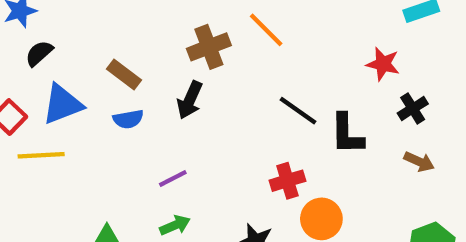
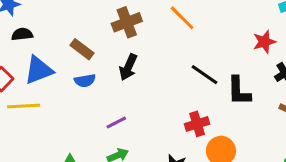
brown cross: (209, 47) -> (127, 22), moved
black semicircle: (39, 53) -> (22, 34), turned 36
red star: (383, 64) -> (264, 42), turned -30

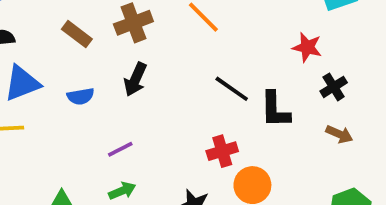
red star: (264, 42) -> (307, 47), turned 30
brown rectangle: (82, 49) -> (77, 34), moved

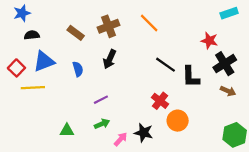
black cross: (334, 87) -> (225, 64), size x1.5
blue semicircle: (81, 96) -> (78, 69), turned -96
red cross: (222, 151) -> (160, 101), turned -35

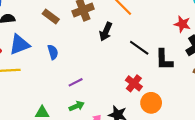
black arrow: (110, 59) -> (106, 32), moved

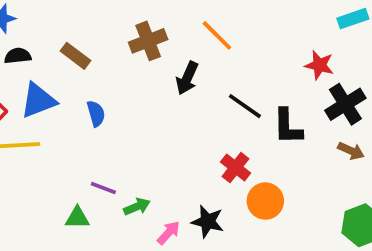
brown rectangle: (51, 16) -> (75, 56), moved
purple line: (76, 82) -> (103, 188), moved, turned 48

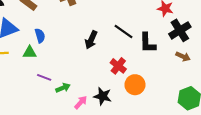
black arrow: (187, 78) -> (91, 40), moved
green triangle: (77, 218) -> (30, 52), moved

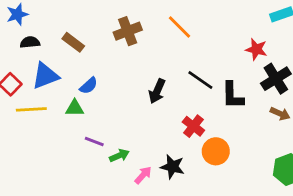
blue semicircle: (40, 36) -> (89, 86), turned 64

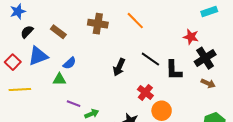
brown cross: (128, 31) -> (98, 24), turned 30
black semicircle: (30, 42) -> (27, 32), turned -40
yellow line: (31, 109) -> (20, 89), moved

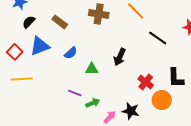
black line: (150, 59) -> (158, 38), moved
black L-shape: (174, 70) -> (176, 78), moved
green triangle: (59, 79) -> (92, 69), moved

